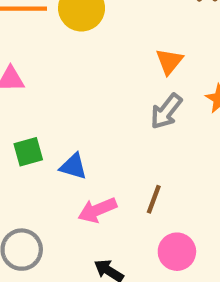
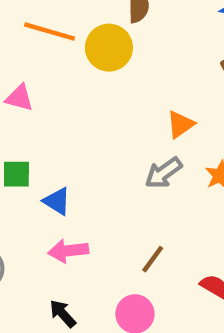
brown line: (154, 199) -> (153, 259), moved

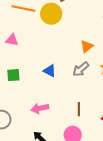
blue triangle: (57, 201) -> (50, 71), moved
brown line: (153, 259) -> (79, 109), turned -32

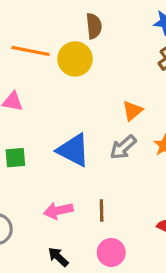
blue triangle: (50, 71) -> (73, 150), size x1.6
brown line: (79, 109) -> (102, 211), moved

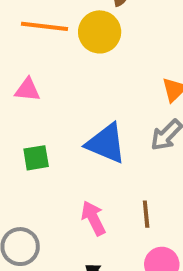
pink arrow: (58, 211) -> (93, 218), turned 80

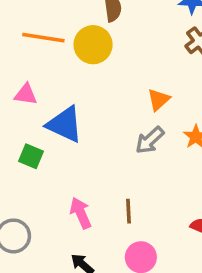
blue triangle: (106, 143) -> (65, 124), moved
green square: (36, 158) -> (31, 156), turned 30

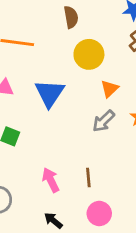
yellow circle: (93, 45) -> (89, 54), moved
blue triangle: (65, 124) -> (50, 93), moved, turned 40

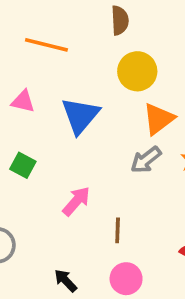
orange triangle: (110, 89) -> (159, 119), size x1.4
pink arrow: (51, 180) -> (76, 201), moved, turned 60

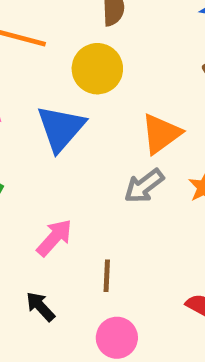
yellow circle: (137, 71) -> (97, 69), moved
black arrow: (66, 281) -> (40, 307), moved

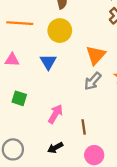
blue triangle: (61, 128) -> (48, 62), size x0.7
black arrow: (40, 307) -> (55, 148), turned -64

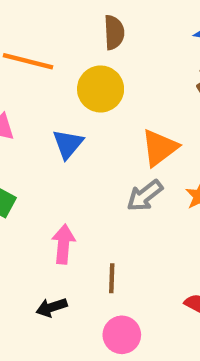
pink arrow: (55, 114) -> (63, 244), turned -36

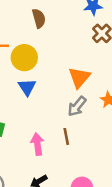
yellow circle: (101, 89) -> (24, 58), moved
brown line: (112, 278) -> (66, 136), moved

